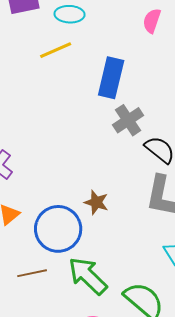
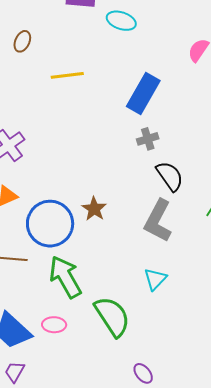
yellow line: (56, 50) -> (67, 75), moved
gray cross: (128, 120) -> (148, 139), size x0.7

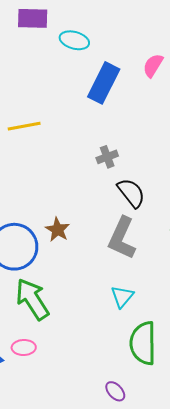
yellow line: (67, 75) -> (24, 126), moved
blue rectangle: (143, 93) -> (104, 83), moved
green semicircle: (112, 316) -> (143, 343), moved, turned -144

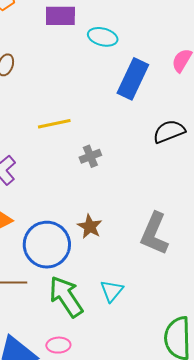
gray cross: (107, 157) -> (90, 156), moved
black semicircle: (131, 193) -> (169, 132), moved, turned -72
cyan triangle: (122, 296) -> (112, 291), moved

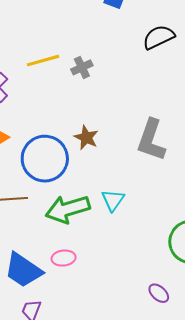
yellow line: (54, 124) -> (43, 61), moved
green arrow: (66, 297) -> (68, 209), turned -69

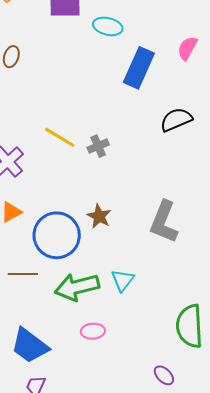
yellow line: (43, 61) -> (60, 137), turned 44
pink ellipse: (64, 258) -> (93, 331), moved

